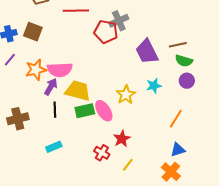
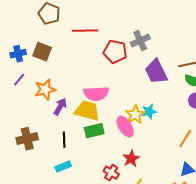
gray cross: (119, 21) -> (140, 41), moved
pink semicircle: (60, 70) -> (96, 94), moved
cyan star: (154, 86) -> (149, 112), moved
black line: (55, 110) -> (64, 140), moved
pink ellipse: (104, 111) -> (125, 127), moved

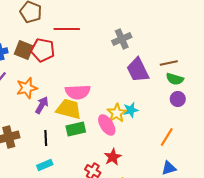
red pentagon: (115, 52) -> (43, 50), moved

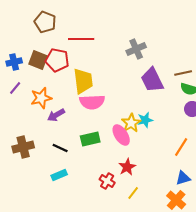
purple arrow: (42, 105) -> (56, 115), turned -150
yellow trapezoid: (69, 109) -> (83, 81), moved, turned 68
black line: (46, 138) -> (60, 148), turned -63

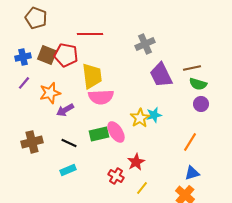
brown pentagon: (45, 22) -> (36, 18), moved
pink ellipse: (121, 135) -> (116, 132), moved

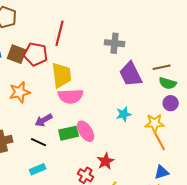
red line: (90, 34) -> (60, 33), turned -75
gray cross: (145, 44) -> (115, 43), turned 30
purple arrow: (65, 110) -> (44, 120), moved
yellow star: (140, 118) -> (155, 123), moved, turned 30
orange line: (190, 142) -> (160, 141), turned -60

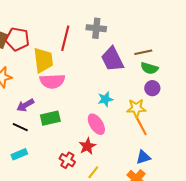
red line: (60, 33) -> (65, 38), moved
pink ellipse: (86, 131) -> (96, 124), moved

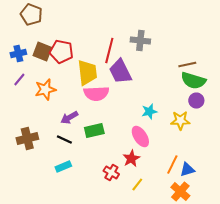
purple trapezoid: (112, 59) -> (120, 72), moved
green semicircle: (149, 68) -> (193, 80), size x1.4
orange line: (141, 126) -> (172, 164), moved, turned 54

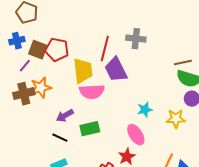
blue cross: (18, 54) -> (17, 41), moved
purple line: (19, 80) -> (25, 66), moved
brown cross: (27, 138) -> (24, 94), moved

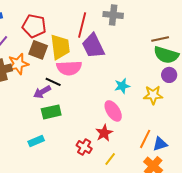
brown square: (38, 50) -> (38, 50), moved
green rectangle: (90, 129) -> (51, 112), moved
black line: (60, 138) -> (53, 82), moved

